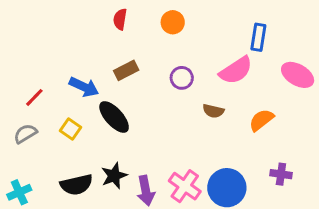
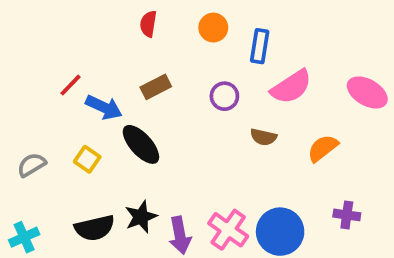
blue rectangle: (258, 37) -> (260, 46), moved
red line: (34, 97) -> (70, 85), moved

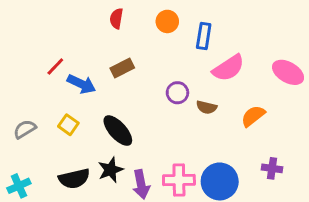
purple circle: (224, 96) -> (177, 93), moved
black ellipse: (141, 144) -> (118, 131), moved
pink cross: (228, 230) -> (179, 180), turned -36

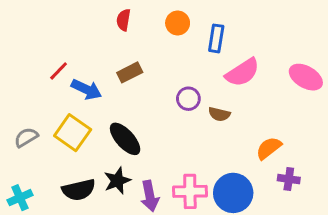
orange semicircle: (253, 116) -> (269, 148), moved
yellow square: (68, 125) -> (73, 133), size x1.6

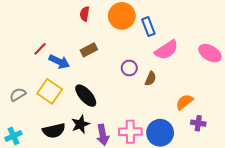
orange circle: (178, 23) -> (122, 16), size x1.6
blue rectangle: (216, 38) -> (148, 27), turned -30
brown semicircle: (219, 114) -> (151, 79), turned -80

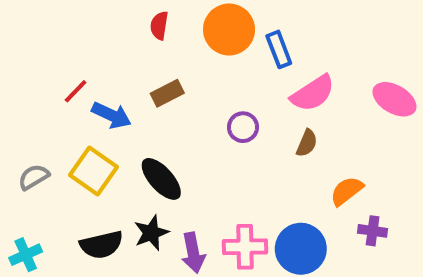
brown semicircle: (151, 79) -> (307, 143), moved

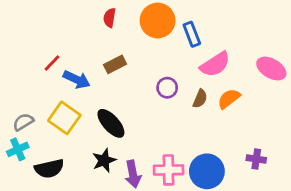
brown semicircle: (307, 143) -> (200, 99), moved
orange semicircle: (347, 191) -> (229, 99), moved
black semicircle: (101, 245) -> (49, 169), moved
cyan cross: (26, 255) -> (18, 149), moved

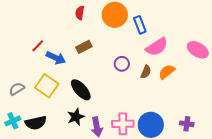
cyan cross: (18, 149) -> (13, 121), moved
purple cross: (256, 159) -> (187, 124), moved

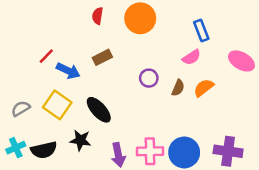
blue rectangle: (140, 25) -> (201, 30), moved
pink semicircle: (157, 47) -> (191, 57), size x0.7
black star: (76, 117) -> (80, 140), moved, turned 30
purple cross: (187, 124) -> (228, 151), size x1.6

